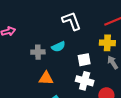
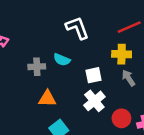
cyan semicircle: (58, 47) -> (62, 60), turned 48
white cross: (85, 81) -> (94, 101), turned 36

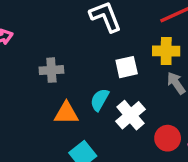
cyan semicircle: (62, 60) -> (100, 100), moved, turned 98
white square: (93, 75) -> (127, 67), moved

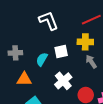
cyan semicircle: (100, 100) -> (42, 59), moved

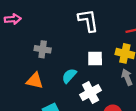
cyan semicircle: (42, 59) -> (69, 76), moved
orange triangle: (24, 79) -> (35, 81), moved

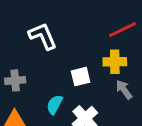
white L-shape: (88, 20) -> (43, 36), moved

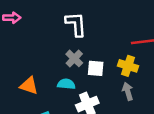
gray cross: (15, 80) -> (74, 58), moved, turned 30
cyan semicircle: (55, 105) -> (66, 84), turned 48

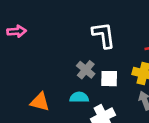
white L-shape: (76, 24) -> (104, 35), moved

